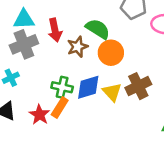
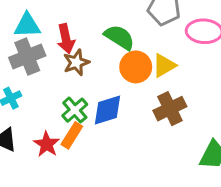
brown star: (78, 47) -> (76, 62), moved
green cross: (62, 87) -> (75, 110), turned 36
yellow triangle: (112, 92) -> (164, 65), moved, turned 42

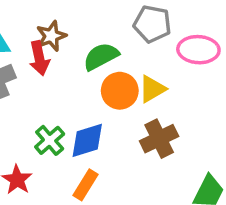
green semicircle: (119, 37) -> (101, 56), turned -60
brown star: (76, 62) -> (51, 36), moved
orange rectangle: (72, 135) -> (85, 185), moved

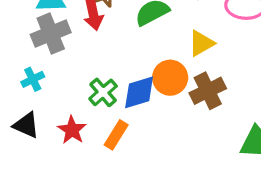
orange circle: (120, 91) -> (170, 78), moved
orange rectangle: (85, 185) -> (116, 135), moved

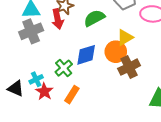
orange circle: (170, 78) -> (116, 52), moved
cyan cross: (33, 79) -> (36, 79), moved
blue diamond: (139, 92) -> (86, 55), moved

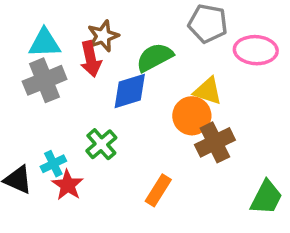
yellow triangle: (125, 37) -> (208, 91), turned 48
blue diamond: (86, 55) -> (130, 91), moved
orange rectangle: (72, 95) -> (158, 190), moved

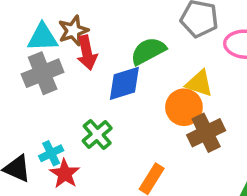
brown star: (103, 36) -> (73, 31), moved

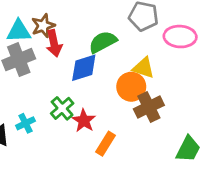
red star: (65, 174) -> (84, 121), moved

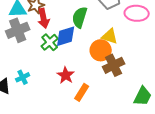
green semicircle: (103, 42) -> (80, 17), turned -45
green cross: (62, 108) -> (50, 42), moved

